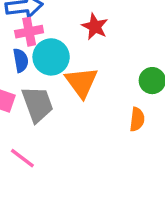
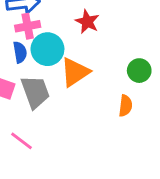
orange triangle: (81, 82) -> (75, 72), turned 32

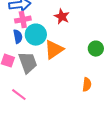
orange semicircle: (125, 106) -> (87, 85), moved

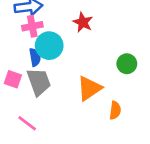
blue semicircle: (18, 37) -> (35, 57), moved
orange triangle: (54, 50) -> (89, 88), moved

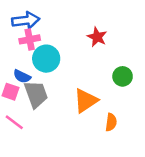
red star: (83, 22) -> (97, 37), moved
blue semicircle: (35, 57) -> (22, 76), moved, turned 126
pink line: (27, 123) -> (14, 122), moved

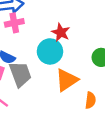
red star: (97, 37) -> (61, 32), moved
cyan circle: (46, 59) -> (50, 51), moved

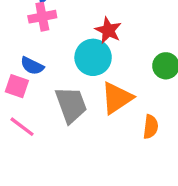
gray trapezoid: (20, 74) -> (71, 105), moved

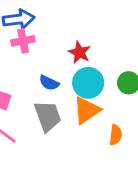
cyan circle: (93, 57) -> (88, 83), moved
blue semicircle: (32, 66) -> (49, 83), moved

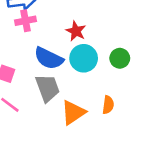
blue semicircle: (49, 83) -> (49, 58), size x1.6
orange triangle: (87, 110) -> (73, 113), moved

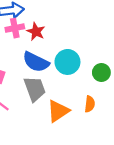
red star: (76, 31) -> (36, 32), moved
green circle: (120, 58) -> (101, 72), moved

